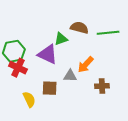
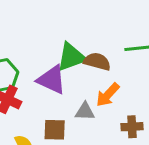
brown semicircle: (79, 28) -> (97, 61), moved
green triangle: (61, 39) -> (71, 57), size x1.5

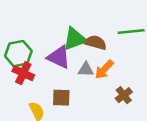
gray triangle: (85, 112) -> (86, 69), moved
brown cross: (132, 127) -> (124, 95), turned -35

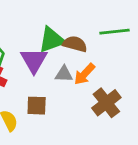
purple triangle: (59, 57) -> (34, 60), turned 35
brown cross: (124, 95) -> (106, 103), size x1.5

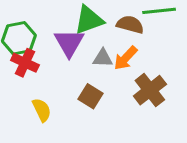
brown semicircle: (75, 44) -> (130, 25), moved
brown square: (37, 106) -> (90, 96), moved, turned 30

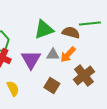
purple triangle: (69, 43) -> (31, 60), moved
brown square: (90, 96) -> (52, 86), moved

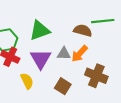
green triangle: (44, 30) -> (40, 31), moved
brown cross: (84, 76) -> (96, 76), turned -30
yellow semicircle: (13, 89) -> (27, 81), moved

